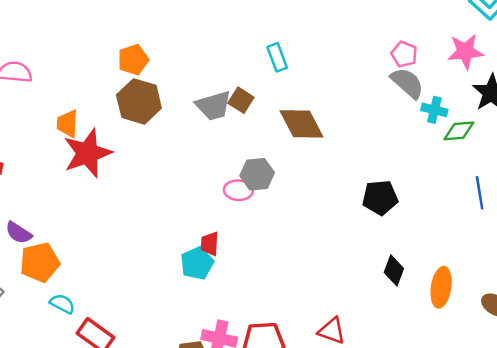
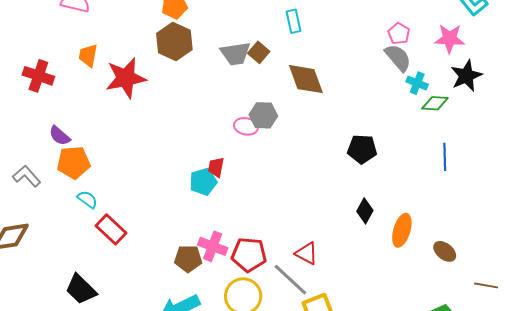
orange trapezoid: (68, 124) -> (88, 55), moved

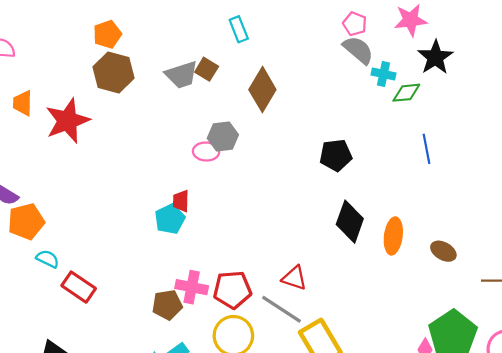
brown diamond: (306, 79) -> (262, 90), turned 60
black diamond: (365, 211) -> (350, 222), size x1.5

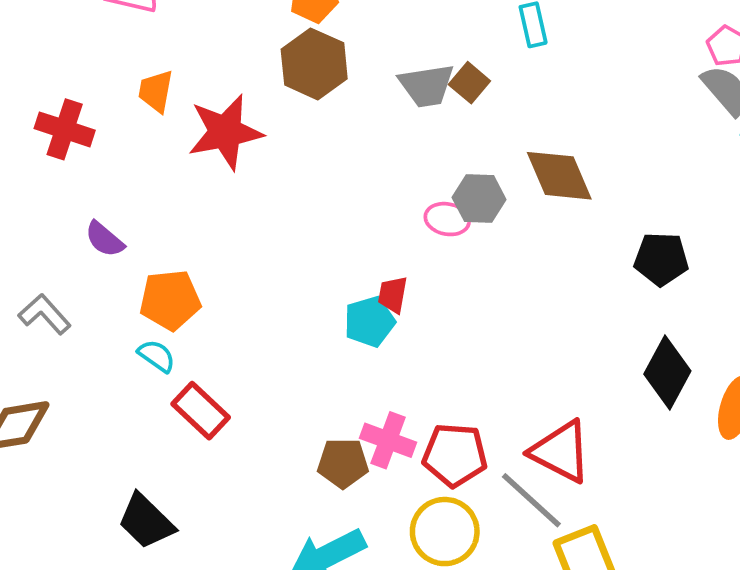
brown diamond: (262, 90) -> (559, 176), moved, turned -63
orange pentagon: (26, 221) -> (170, 300), moved
red triangle: (294, 278) -> (561, 452), size x1.5

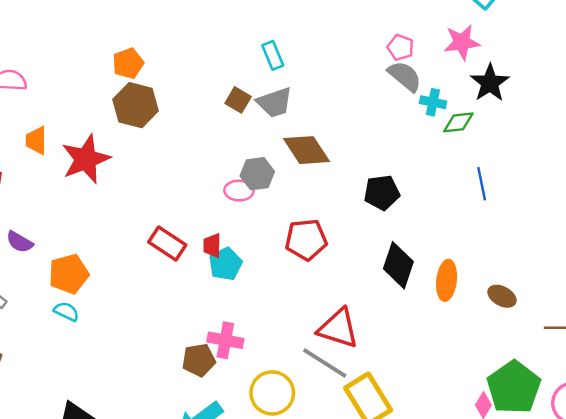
gray trapezoid: (427, 85) -> (275, 102), moved
cyan pentagon: (369, 322) -> (225, 264), moved
red rectangle: (201, 411) -> (167, 243), moved
red pentagon: (455, 455) -> (306, 240), moved

